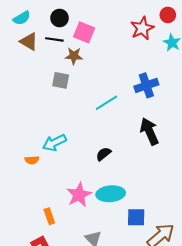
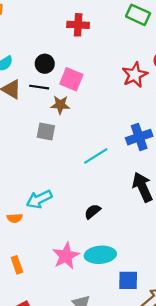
orange rectangle: (49, 216) -> (17, 265), moved

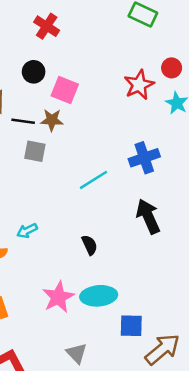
red cross: (78, 25) -> (47, 26), moved, turned 30
black line: (39, 87) -> (23, 121), moved
cyan arrow: (39, 199) -> (27, 231), size x0.7
black semicircle: (93, 211) -> (90, 245), turned 105

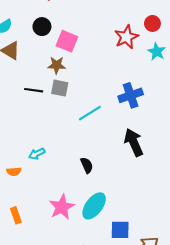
black line: (23, 121) -> (34, 90), moved
gray square: (35, 151) -> (60, 88), moved
cyan ellipse: (99, 296) -> (94, 206), turned -48

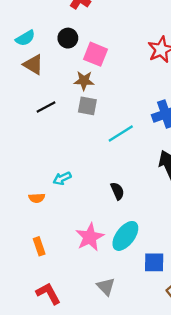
black line: (34, 90) -> (46, 107), moved, turned -36

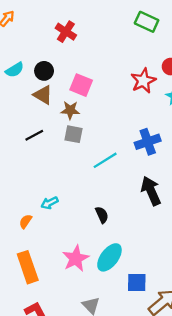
black circle: (68, 38) -> (44, 71), moved
brown triangle: (33, 65) -> (43, 95), moved
orange semicircle: (37, 198) -> (25, 221), turned 128
orange rectangle: (39, 246) -> (28, 267), size x1.8

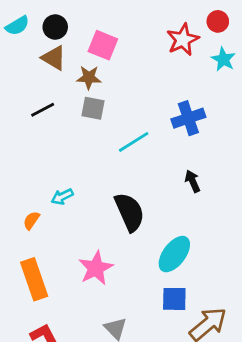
black arrow: (151, 191) -> (193, 181), size x0.6
black semicircle: (102, 215) -> (129, 212), size x1.8
cyan ellipse: (109, 257) -> (174, 254), moved

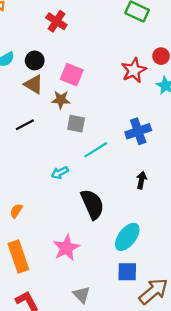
gray square: (93, 108) -> (76, 124), moved
black arrow: (193, 181) -> (141, 180), turned 35
cyan arrow: (62, 197) -> (60, 173), moved

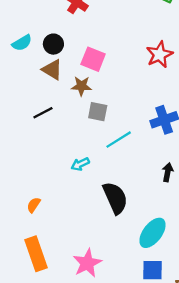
pink star: (66, 248) -> (87, 263), moved

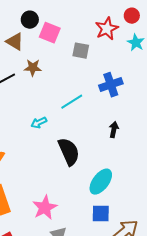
black circle: (53, 44) -> (30, 20), moved
brown star: (81, 86) -> (33, 68), moved
gray square: (98, 112) -> (81, 51), moved

